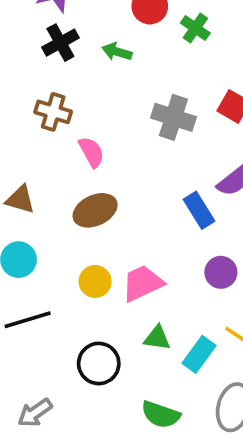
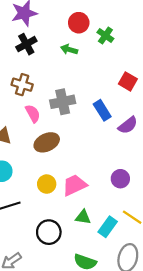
green arrow: (117, 52) -> (69, 49), moved
gray cross: (173, 117) -> (63, 102), moved, turned -30
pink semicircle: (91, 152) -> (33, 114), moved
blue rectangle: (199, 210) -> (102, 110), moved

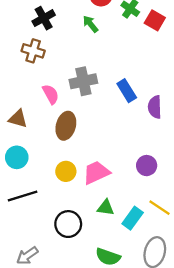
green arrow: (69, 49) -> (90, 24), turned 35
red square: (128, 81) -> (155, 20), moved
brown cross: (22, 85) -> (33, 51), moved
purple semicircle: (128, 125) -> (155, 107), turned 126
brown ellipse: (47, 142) -> (66, 126), turned -50

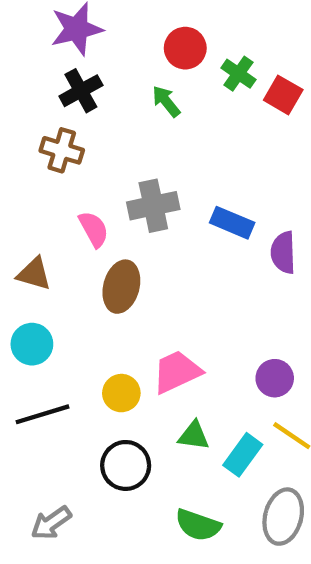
blue rectangle: (127, 91) -> (232, 223), turned -35
purple circle: (147, 166) -> (275, 378), moved
yellow circle: (66, 171) -> (121, 393), moved

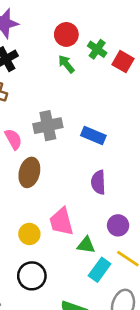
green arrow: (166, 101) -> (66, 64), moved
purple semicircle: (283, 253) -> (98, 182), moved
pink trapezoid: (177, 372) -> (61, 222), turned -80
green triangle: (194, 436) -> (86, 245), moved

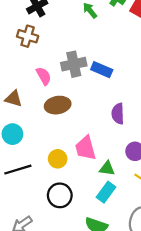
blue rectangle: (93, 135) -> (102, 70), moved
brown ellipse: (29, 172) -> (58, 105), turned 65
cyan rectangle: (100, 270) -> (106, 192), moved

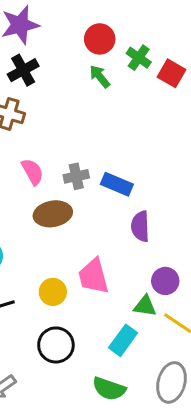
gray cross: (74, 64) -> (76, 176), moved, size x0.7
blue rectangle: (102, 70) -> (117, 184), moved
green triangle: (107, 169) -> (145, 306), moved

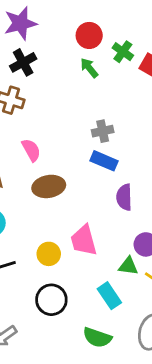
gray cross: (76, 176) -> (103, 131), moved
cyan rectangle: (123, 340) -> (109, 296), turned -70

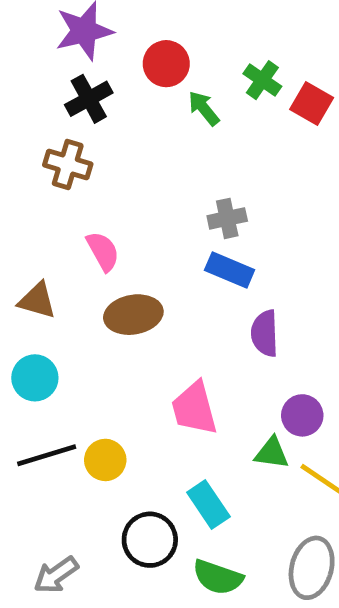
red circle: (89, 35) -> (166, 64), moved
yellow circle: (49, 254) -> (105, 460), moved
cyan rectangle: (109, 296) -> (208, 505), moved
black circle: (51, 300) -> (150, 540), moved

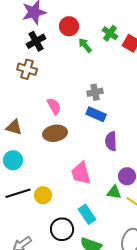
pink semicircle: (103, 251) -> (54, 106), moved

